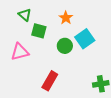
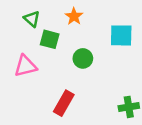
orange star: (66, 18) -> (74, 16), moved
cyan square: (85, 39) -> (121, 35), moved, turned 36

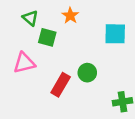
green circle: (83, 58) -> (87, 73), moved
red rectangle: (64, 103) -> (61, 85), moved

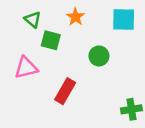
cyan square: (115, 34) -> (124, 20), moved
green circle: (87, 73) -> (99, 56), moved

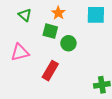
green square: (51, 40) -> (50, 31), moved
green circle: (99, 56) -> (68, 43), moved

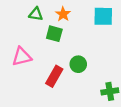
green triangle: (25, 15) -> (36, 14), moved, turned -32
green circle: (68, 43) -> (78, 64), moved

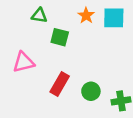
orange star: (63, 14) -> (86, 15), moved
green circle: (78, 64) -> (91, 91), moved

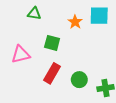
orange star: (86, 15) -> (75, 22), moved
green square: (60, 37) -> (52, 43), moved

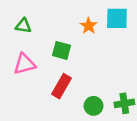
green triangle: (34, 14) -> (23, 26), moved
green circle: (79, 80) -> (94, 106), moved

